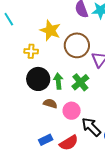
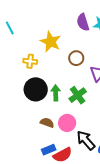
brown circle: (77, 45) -> (76, 58), size x0.6
brown semicircle: (50, 104) -> (47, 123), moved
blue rectangle: (46, 140) -> (49, 150), moved

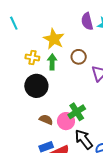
green arrow: (56, 93) -> (52, 62), moved
green cross: (78, 95) -> (77, 112), moved

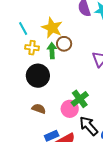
cyan line: (14, 23) -> (23, 29), moved
brown circle: (79, 57) -> (64, 44), moved
brown semicircle: (46, 120) -> (39, 109), moved

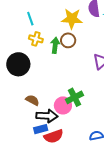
yellow star: (52, 28) -> (72, 19), moved, turned -30
black circle: (38, 76) -> (18, 64), moved
black arrow: (89, 126) -> (47, 116), moved, turned 125

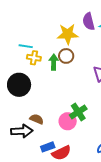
cyan line: (30, 19) -> (26, 46), moved, turned -56
black arrow: (47, 116) -> (22, 131), moved

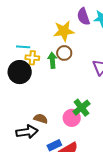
black circle: (19, 85) -> (20, 72), moved

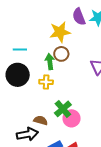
yellow cross: (32, 58) -> (46, 82), moved
green cross: (81, 108) -> (63, 109), moved

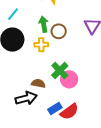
cyan line: (20, 50) -> (13, 14), turned -48
brown circle: (61, 54) -> (59, 31), moved

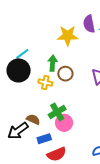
cyan line: (13, 14) -> (22, 54), moved
black arrow: (26, 98) -> (18, 131), turned 145
blue rectangle: (55, 108) -> (44, 139), moved

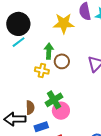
black circle: (19, 70) -> (18, 24), moved
brown semicircle: (33, 119) -> (30, 108), turned 64
black arrow: (18, 131) -> (15, 119), turned 35

